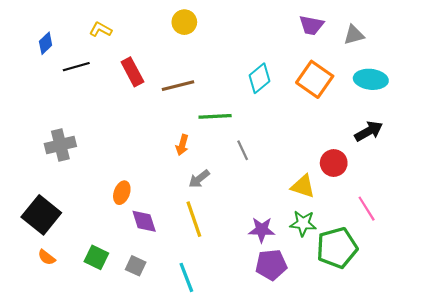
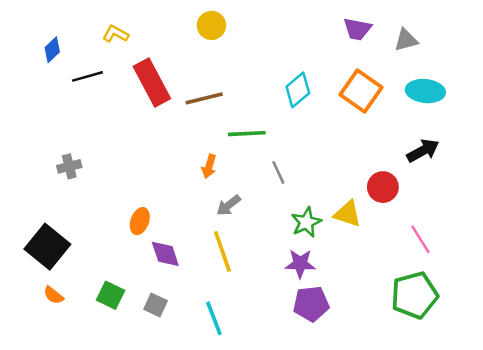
red rectangle: (132, 72) -> (152, 83), size x1.4
gray cross: (60, 145) -> (69, 166), size x0.7
green star: (303, 223) -> (306, 222), moved, turned -30
green pentagon: (337, 248) -> (414, 295), moved

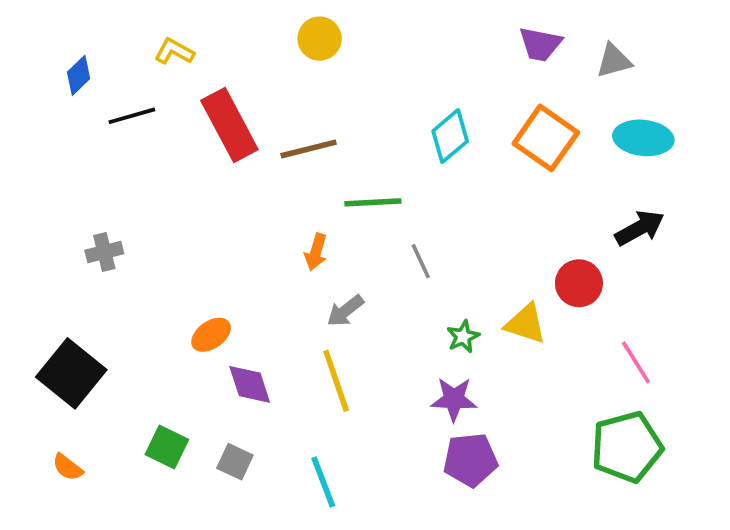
orange ellipse: (140, 221) -> (211, 335), turned 35
green star: (306, 222) -> (463, 337), size x0.7
orange semicircle: (53, 295) -> (68, 467), moved

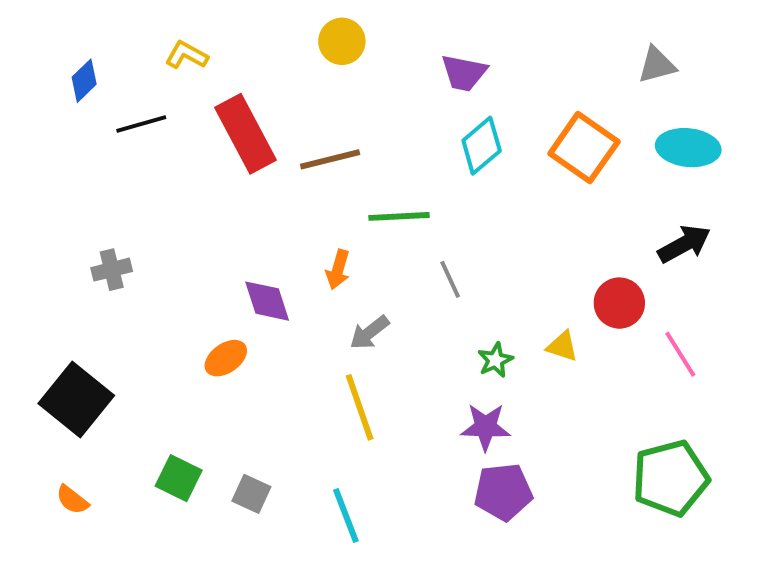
purple trapezoid: (540, 44) -> (464, 73), moved
yellow triangle: (526, 324) -> (562, 346), size x0.7
pink line: (636, 362) -> (680, 354), moved
purple diamond: (250, 384) -> (267, 301), moved

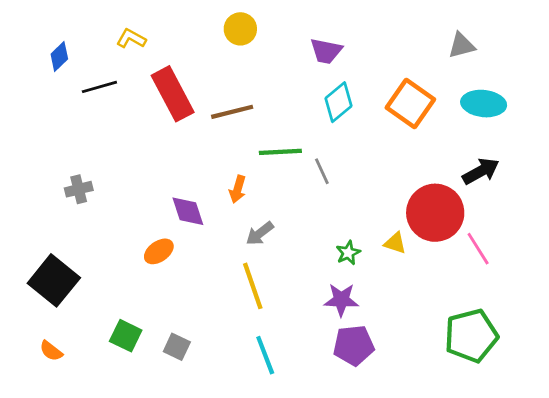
gray line: (450, 279) -> (322, 171), moved
red circle: (619, 303) -> (435, 213), size x1.6
cyan line: (346, 516) -> (265, 355), moved

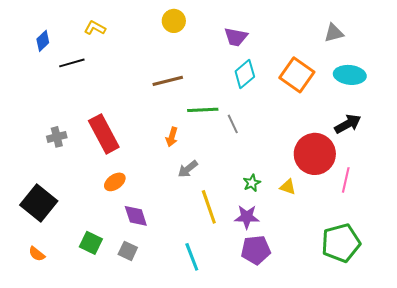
red rectangle: (173, 94) -> (104, 134), moved
purple diamond: (188, 211) -> (136, 216), moved
yellow triangle: (395, 243) -> (288, 187), moved
pink line: (478, 249) -> (346, 180), turned 45
yellow line: (253, 286) -> (209, 207), moved

